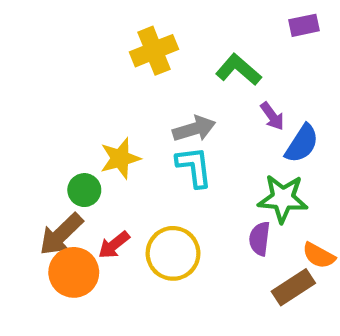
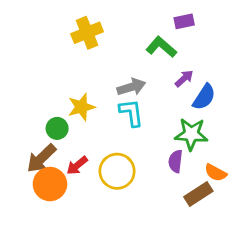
purple rectangle: (304, 25) -> (184, 21), moved
yellow cross: (154, 51) -> (87, 33), moved
purple arrow: (272, 116) -> (184, 78), turned -96

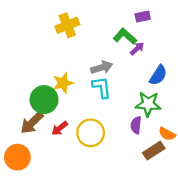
purple arrow: (184, 78) -> (137, 49), moved
green circle: (57, 128) -> (44, 100), size x1.6
orange circle: (50, 184) -> (17, 157), moved

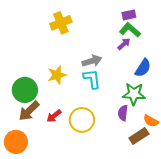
green L-shape: (125, 36) -> (130, 30), moved
green circle: (44, 100) -> (25, 90), moved

